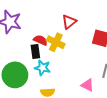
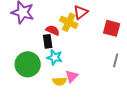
yellow cross: (56, 42) -> (69, 22), moved
pink triangle: (87, 85) -> (72, 76), moved, turned 48

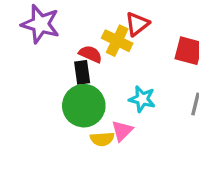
cyan star: (55, 57) -> (142, 99), moved
green circle: (28, 64) -> (84, 106), moved

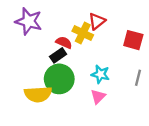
black rectangle: (82, 72) -> (58, 55), turned 63
pink triangle: (122, 131) -> (98, 97), moved
yellow semicircle: (102, 139) -> (38, 94), moved, size x1.6

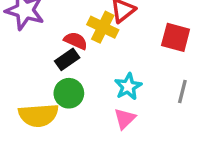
cyan star: (100, 74) -> (128, 86), turned 30
green circle: (59, 79) -> (69, 93), size x0.7

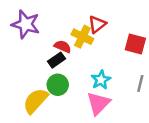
yellow semicircle: (38, 115) -> (36, 101), turned 136
pink triangle: (125, 119) -> (98, 103), size x1.5

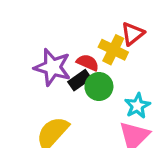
purple star: (26, 24) -> (52, 67), moved
green circle: (58, 85) -> (99, 87), moved

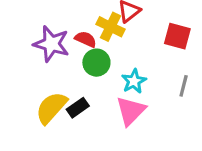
black rectangle: (80, 80) -> (78, 108), moved

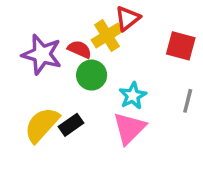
yellow cross: (110, 27) -> (107, 36), turned 32

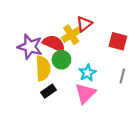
red semicircle: (80, 49) -> (54, 43), size x1.5
yellow semicircle: (42, 125) -> (43, 68), moved, turned 135

